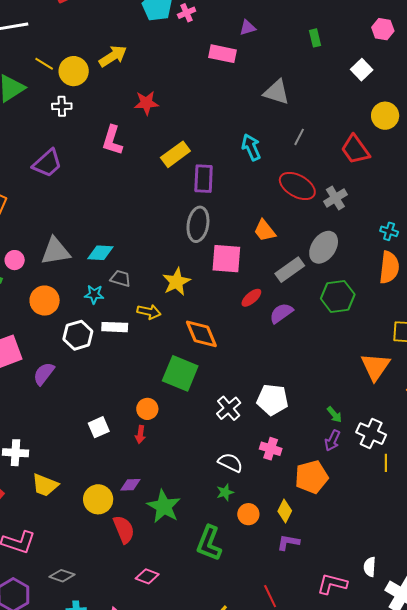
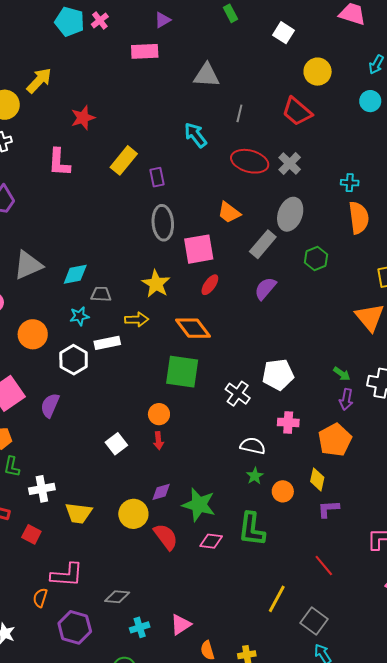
purple rectangle: (204, 179) -> (157, 177), size x0.7
gray triangle: (55, 251) -> (28, 265), moved
green hexagon: (338, 296) -> (316, 258), size x0.7
red ellipse: (251, 298) -> (210, 285), moved
pink diamond: (147, 576) -> (211, 541), moved

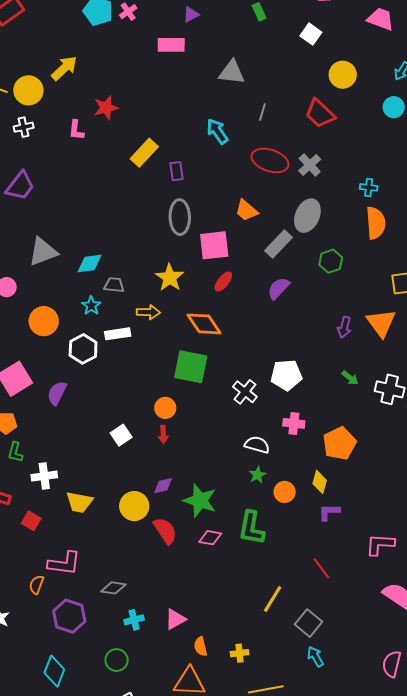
pink L-shape: (59, 162) -> (76, 130), moved, size x0.7
cyan star: (79, 316) -> (91, 306), turned -30
purple arrow: (346, 399) -> (344, 327), moved

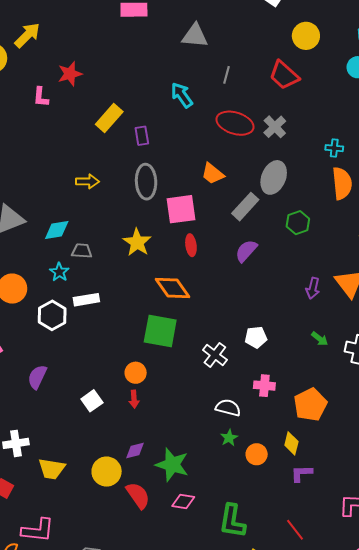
red ellipse: (223, 282) -> (191, 245), turned -45
yellow arrow: (148, 312) -> (87, 181), moved
white pentagon: (286, 375) -> (256, 337), size x0.7
purple semicircle: (57, 393) -> (37, 377), moved
green L-shape: (251, 528) -> (232, 521), moved

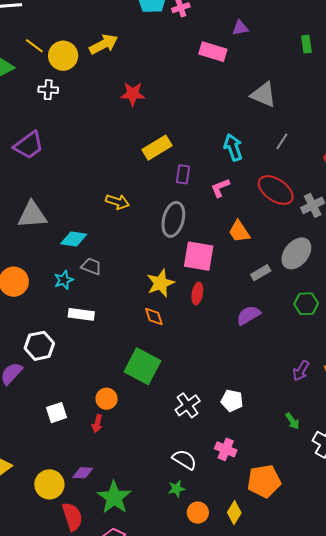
pink L-shape: (41, 97) -> (220, 188), moved, turned 45
gray rectangle: (245, 207) -> (261, 273), size x0.7
yellow star: (137, 242) -> (161, 283), moved
orange diamond: (173, 288) -> (154, 316), moved, size x0.6
white hexagon: (52, 315) -> (39, 346), moved

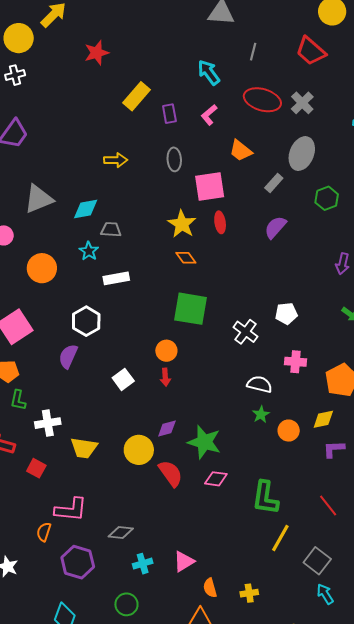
gray ellipse: (173, 219) -> (174, 159), size x0.7
yellow diamond: (234, 513) -> (323, 419), turned 65

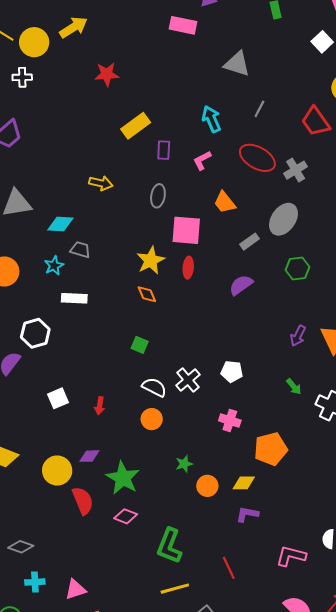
green square: (190, 309) -> (140, 345), size x0.5
orange circle: (166, 351) -> (152, 419), moved
white semicircle: (259, 384) -> (154, 387), moved
yellow line: (280, 538) -> (175, 589), turned 32

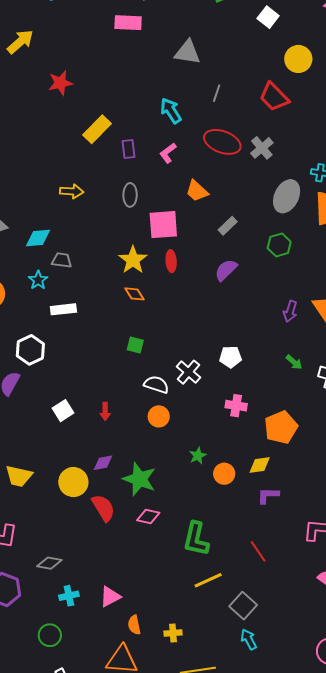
gray ellipse: (283, 219) -> (287, 196), moved

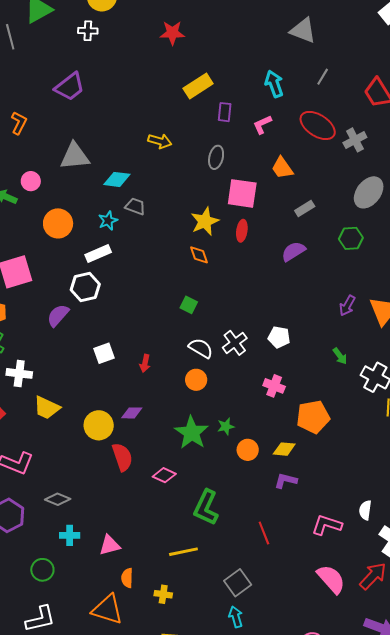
white rectangle: (63, 309) -> (98, 254), moved, turned -30
green star: (139, 479) -> (192, 433), moved
yellow line: (208, 580) -> (183, 552), moved

